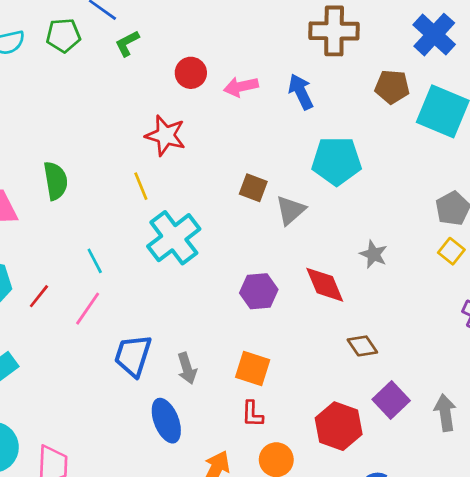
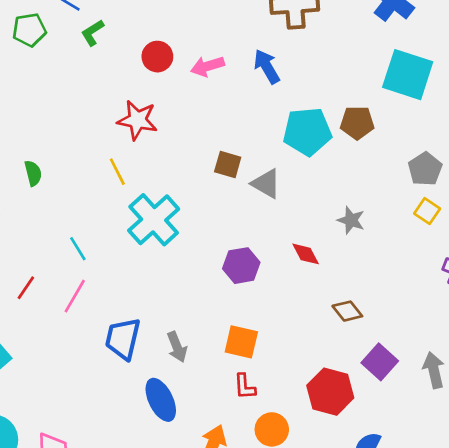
brown pentagon: (392, 87) -> (357, 123), moved
green semicircle: (56, 181) -> (33, 173), size x0.7
gray triangle: (291, 210) -> (266, 184), turned -44
red diamond: (325, 285) -> (306, 254), size x0.7

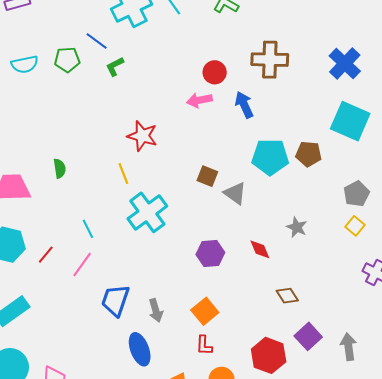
red circle: (157, 57) -> (215, 72), moved
orange square: (241, 342) -> (205, 311), turned 32

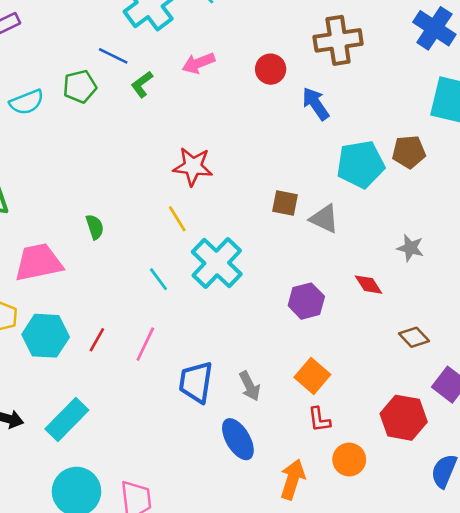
pink arrow: (199, 100) -> (198, 63), moved
cyan line: (88, 229) -> (158, 279), moved

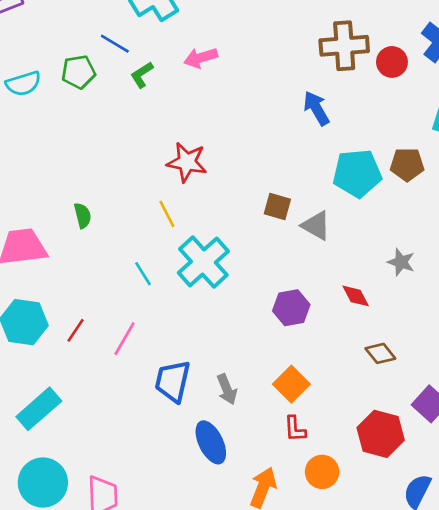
red circle: (271, 69) -> (392, 62), moved
brown diamond: (414, 337) -> (380, 353), moved

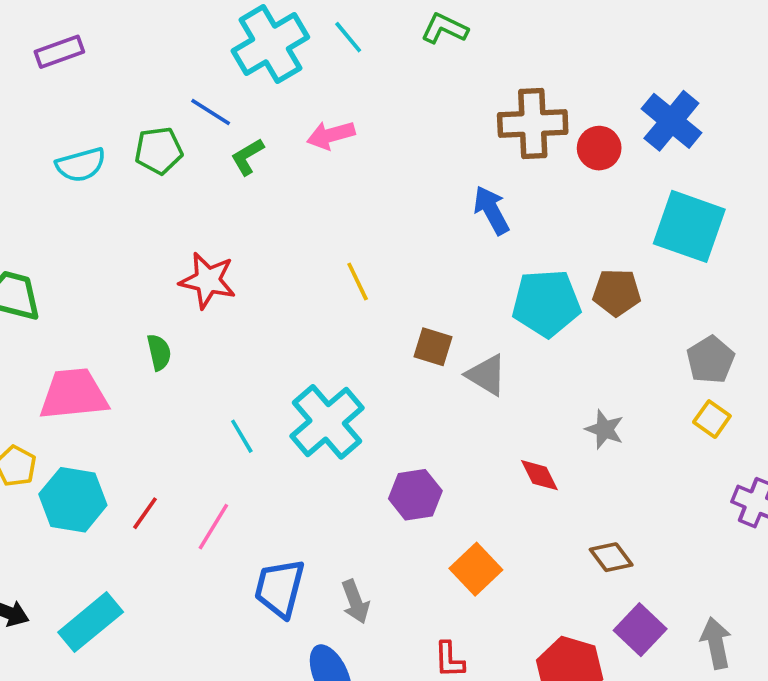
red star: (187, 162) -> (208, 280), moved
yellow line: (167, 214) -> (358, 281), moved
purple hexagon: (291, 308) -> (415, 495), moved
brown diamond: (380, 353) -> (611, 557), moved
orange square: (291, 384) -> (476, 569), moved

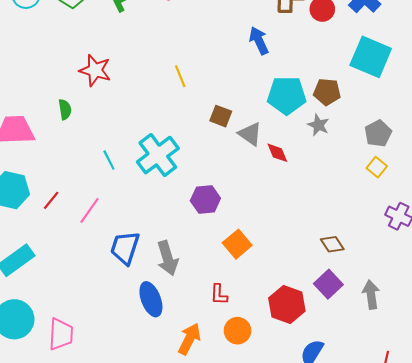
gray star: (605, 429) -> (318, 125), moved
red diamond: (539, 475) -> (277, 153), moved
brown diamond: (611, 557) -> (332, 244), moved
gray arrow: (355, 602) -> (168, 258), size x1.4

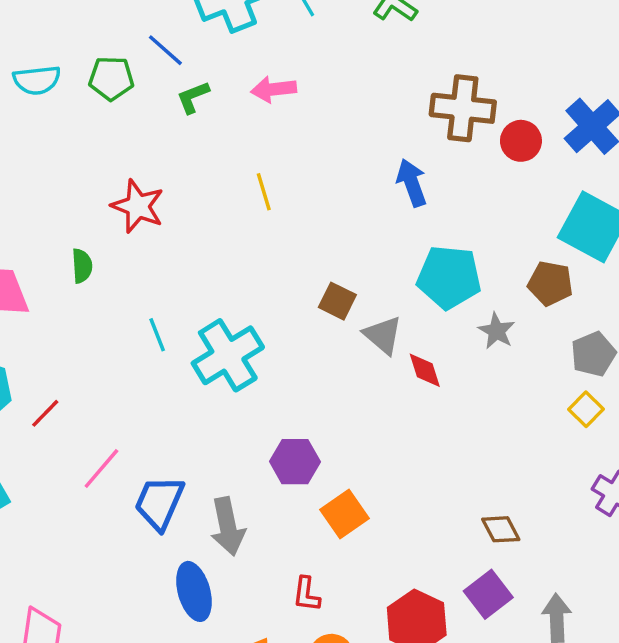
yellow line: (180, 76) -> (264, 192), moved
brown pentagon: (327, 92) -> (550, 283), moved
cyan line: (109, 160) -> (157, 335), moved
purple hexagon: (205, 200) -> (295, 462), moved
pink line: (90, 210) -> (101, 468), moved

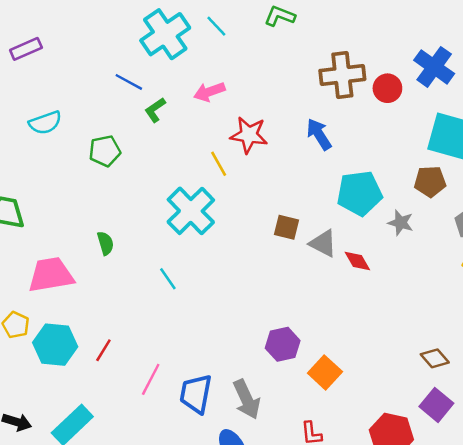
green pentagon: (111, 78) -> (105, 151), moved
red star: (138, 206) -> (249, 135), moved
cyan cross: (228, 355) -> (191, 211), moved

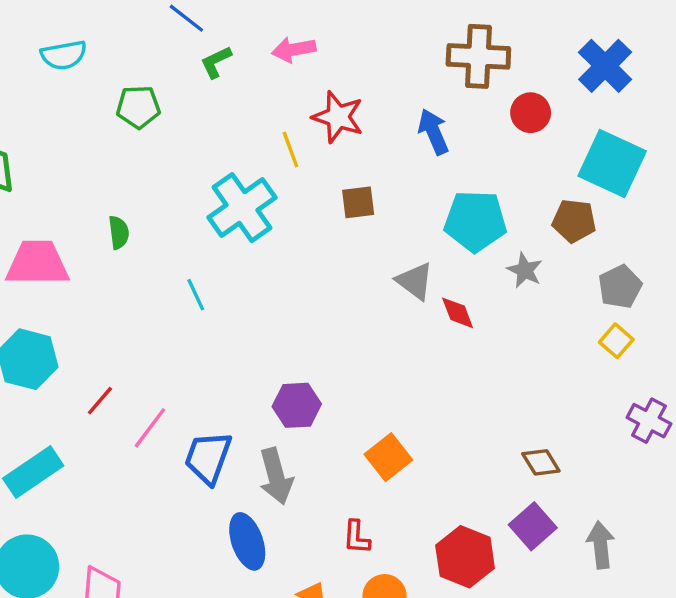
red circle: (387, 88) -> (531, 113), moved
brown square: (287, 227) -> (358, 202), moved, turned -30
purple hexagon: (283, 344) -> (297, 405), moved
red line: (103, 350) -> (100, 401), moved

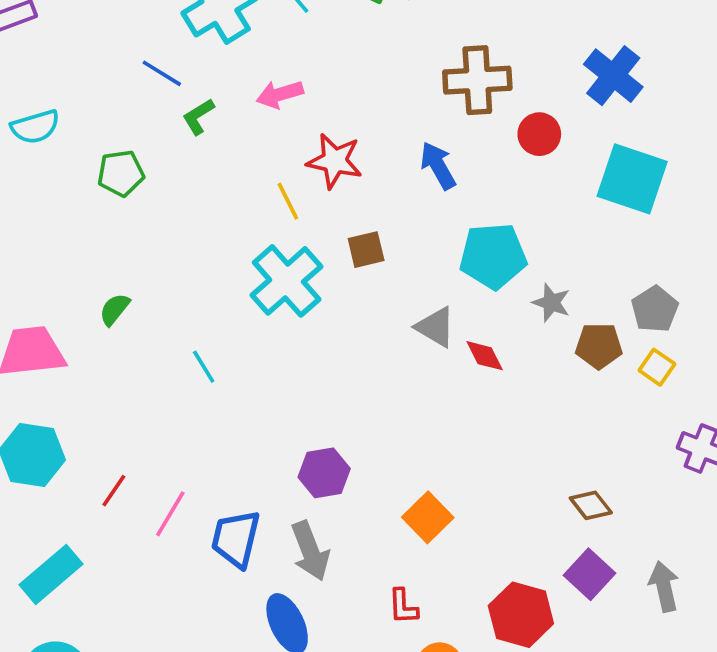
cyan cross: (242, 208) -> (287, 281), moved
brown pentagon: (574, 221) -> (599, 346), moved
green semicircle: (119, 232) -> (114, 309), turned -128

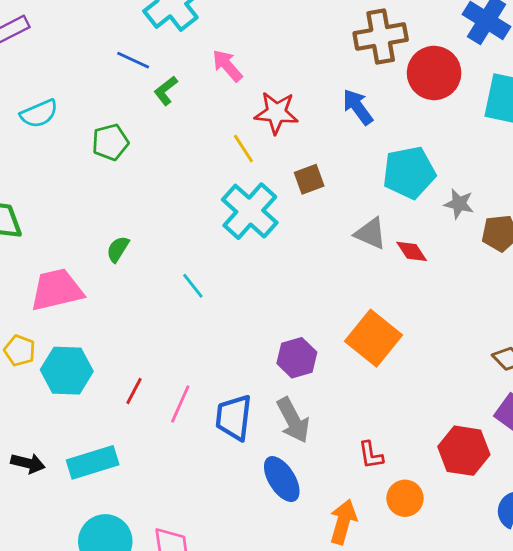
pink arrow: (280, 94) -> (227, 66), turned 72
red circle: (539, 134) -> (434, 73), size x1.6
orange square: (428, 517) -> (374, 338), moved, size x1.4
cyan rectangle: (51, 574) -> (93, 462), turned 30

